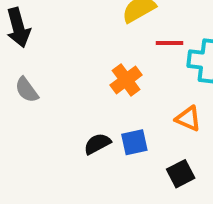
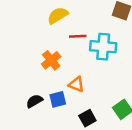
orange triangle: (188, 119) -> (76, 84), moved

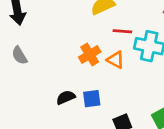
orange triangle: (76, 84) -> (116, 60), moved

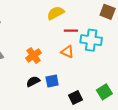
orange cross: (90, 54) -> (34, 55), moved

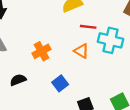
black semicircle: (33, 81) -> (18, 80), moved
blue square: (52, 81) -> (60, 83), turned -32

